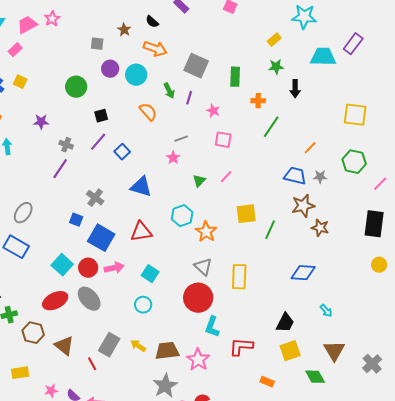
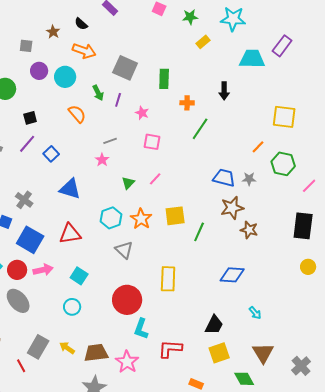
green star: (276, 67) -> (190, 17), moved
orange line: (310, 148) -> (258, 147), moved
orange star: (206, 232) -> (141, 219), moved
gray triangle: (203, 267) -> (124, 250), moved

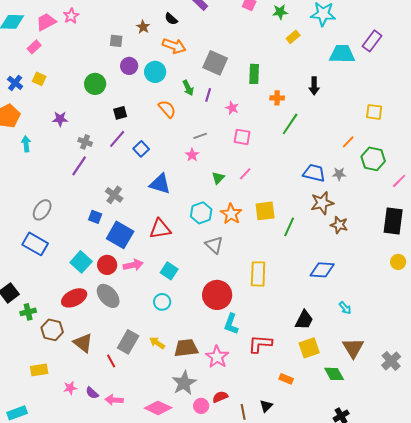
yellow square: (284, 117) -> (374, 112), size x0.7

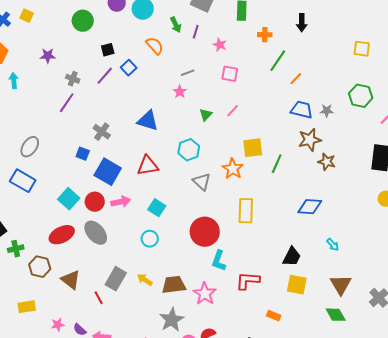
orange line: (348, 142) -> (296, 79), moved
blue square: (141, 149) -> (129, 68), moved
orange star: (231, 214) -> (233, 169), moved
yellow square: (309, 348) -> (297, 285), turned 30
green diamond: (334, 374) -> (336, 315), moved

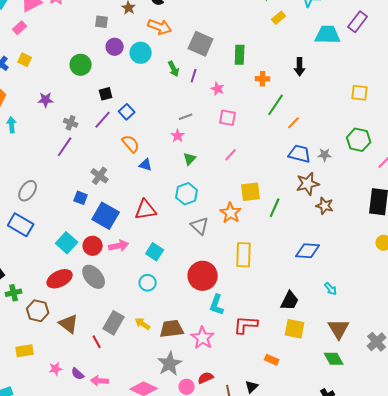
orange semicircle: (155, 46) -> (131, 144), moved
green triangle: (206, 115) -> (190, 159), moved
blue triangle: (148, 121) -> (146, 165), size x0.6

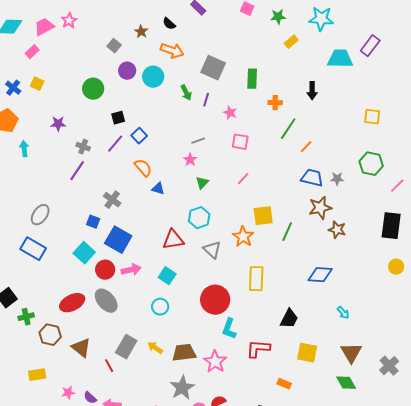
gray square: (102, 22) -> (114, 46), turned 32
red triangle: (146, 210) -> (173, 240), moved
cyan square: (67, 243) -> (84, 253), moved
black trapezoid: (290, 301) -> (289, 319), moved

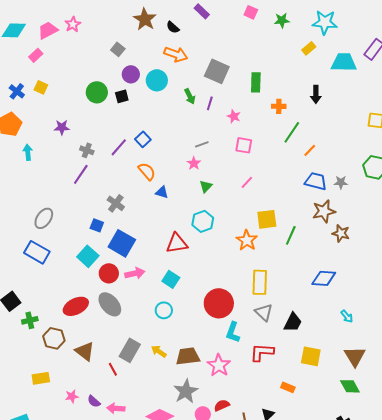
brown star: (141, 32) -> (145, 19), moved, size x1.6
yellow rectangle: (291, 42) -> (309, 48), moved
black square: (118, 118) -> (122, 96), moved
gray triangle: (212, 250) -> (264, 312), moved

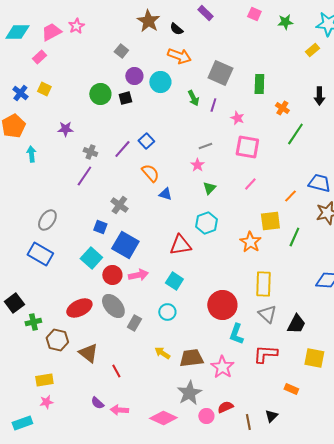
orange cross: (279, 106) -> (282, 108), turned 32
pink square: (244, 145) -> (247, 147), size x1.4
orange line: (310, 150) -> (290, 196), moved
gray rectangle: (130, 350) -> (134, 323), moved, size x0.7
pink star: (72, 396) -> (46, 402), moved

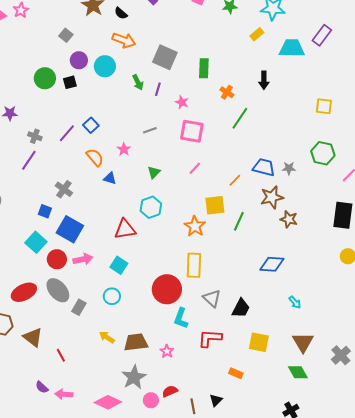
pink star: (197, 165) -> (124, 149), moved
yellow rectangle: (263, 284) -> (194, 265), moved
pink star: (222, 367) -> (167, 351), size x0.6

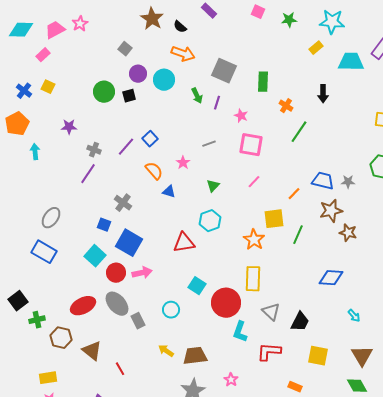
cyan square: (119, 265) -> (197, 286), moved
gray rectangle: (79, 307) -> (138, 321), turned -56
pink star: (167, 351) -> (231, 380), moved

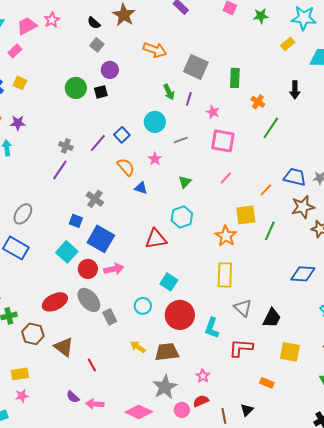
black semicircle: (180, 27) -> (94, 23), moved
cyan circle: (164, 80) -> (155, 122), moved
purple star: (69, 127) -> (18, 123), moved
red circle: (226, 303) -> (180, 315), moved

